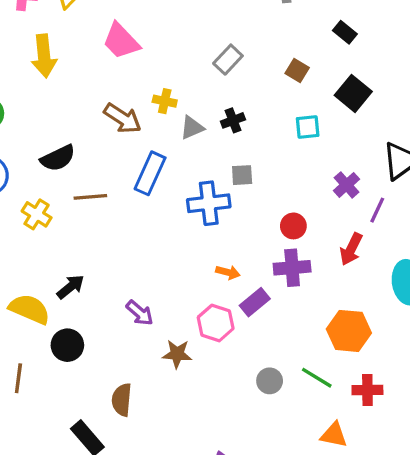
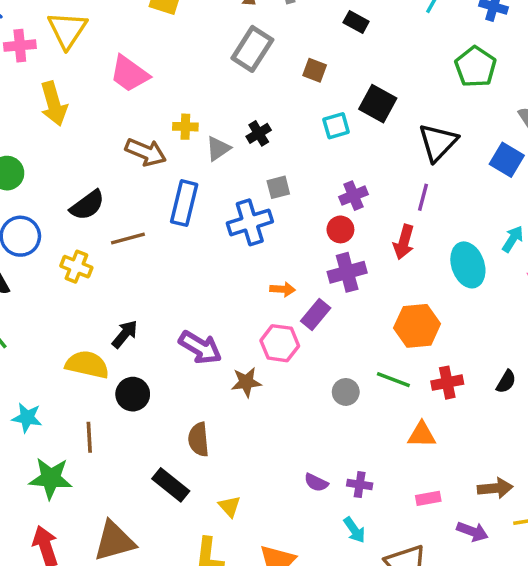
gray rectangle: (228, 60) -> (252, 49), moved, size x1.4
black square: (353, 93) -> (378, 104), moved
purple cross: (346, 185) -> (353, 196), moved, turned 30
purple arrow: (140, 313) -> (200, 347), size x1.4

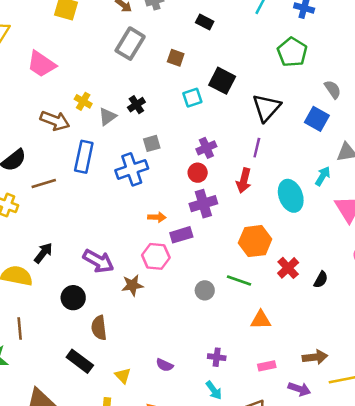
yellow cross: (185, 127) -> (83, 101), turned 30
purple rectangle: (316, 315) -> (181, 235), turned 35
red cross: (447, 383) -> (288, 268), moved, turned -30
black circle: (133, 394) -> (73, 298), moved
purple semicircle: (316, 483) -> (165, 365), moved

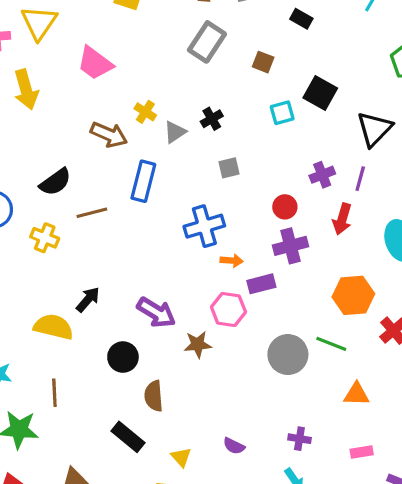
purple cross: (206, 148) -> (322, 175), moved
blue cross: (132, 169) -> (204, 226), moved
gray circle: (205, 290) -> (288, 355), size x1.6

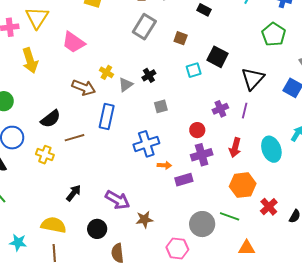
red arrow: (342, 219) -> (235, 148), moved
pink hexagon: (228, 310) -> (177, 248), moved
yellow semicircle: (53, 327) -> (54, 225), moved

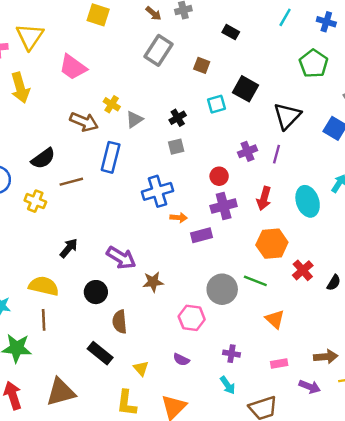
black cross: (149, 75) -> (178, 118), moved
orange triangle: (247, 248) -> (275, 319), turned 42

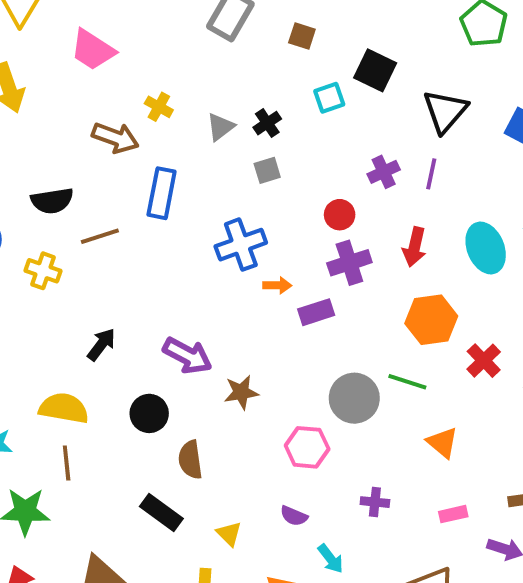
gray triangle: (134, 119) -> (220, 127), moved
black semicircle: (43, 158) -> (52, 201), turned 30
cyan arrow: (228, 385) -> (331, 559), moved

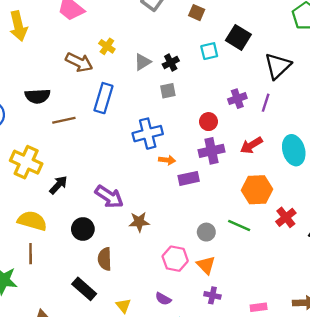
red arrow: (415, 247) -> (251, 145), turned 40
yellow cross: (43, 271) -> (26, 162), moved, size x1.5
gray circle: (354, 398) -> (206, 232), size x0.6
orange triangle: (442, 442) -> (206, 265), moved

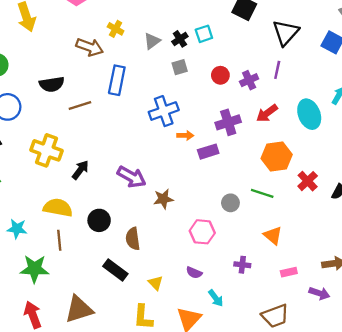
cyan square: (209, 51) -> (204, 34), moved
purple cross: (237, 99) -> (249, 80), moved
red circle: (208, 122) -> (220, 75), moved
black circle: (83, 229) -> (99, 220), moved
orange triangle: (206, 265) -> (273, 235), moved

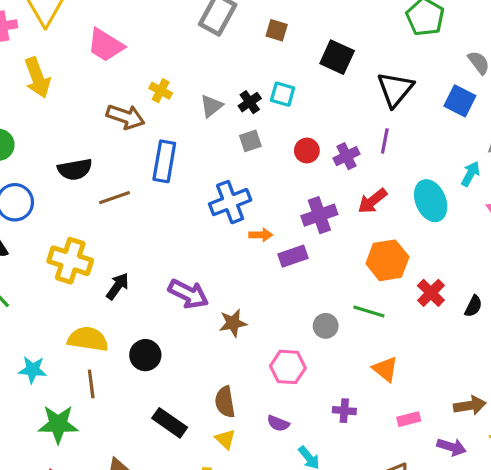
cyan square: (204, 34) -> (283, 94), turned 36
brown semicircle: (133, 239) -> (225, 402), moved

